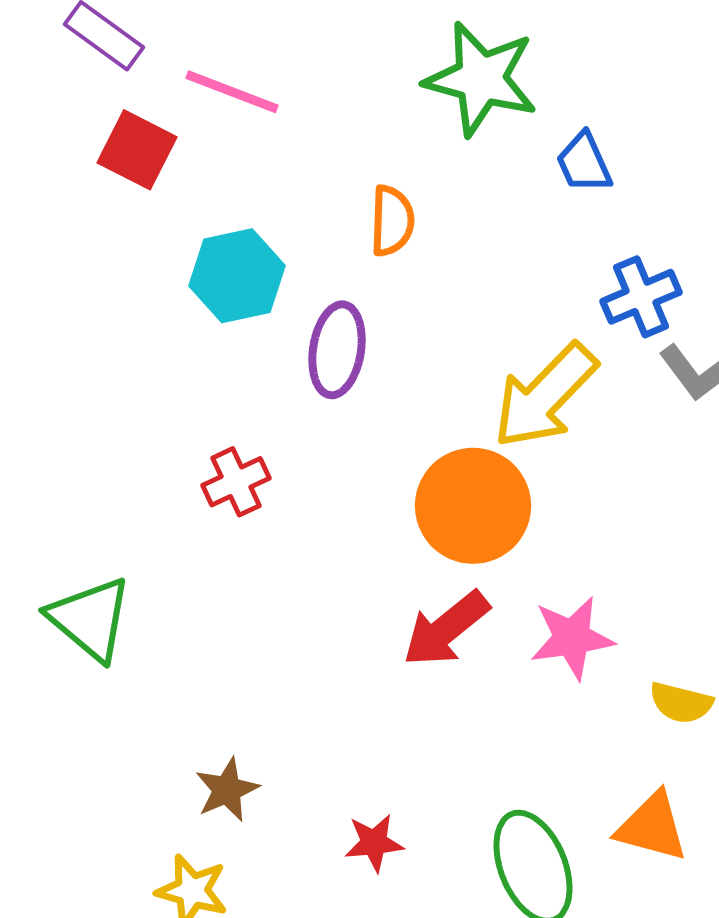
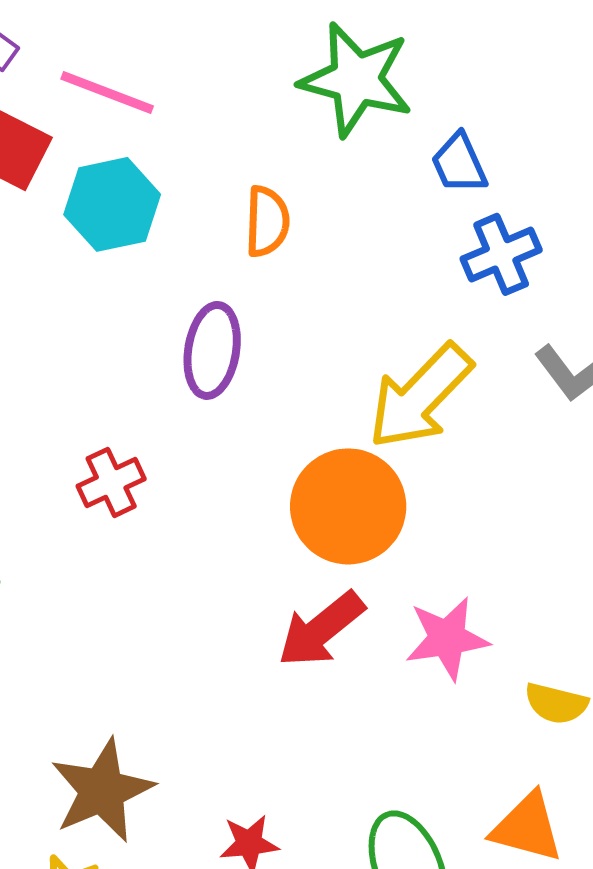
cyan hexagon: (237, 276) -> (112, 204), moved
blue cross: (641, 297) -> (501, 254), moved
brown star: (227, 790) -> (102, 790), size x1.6

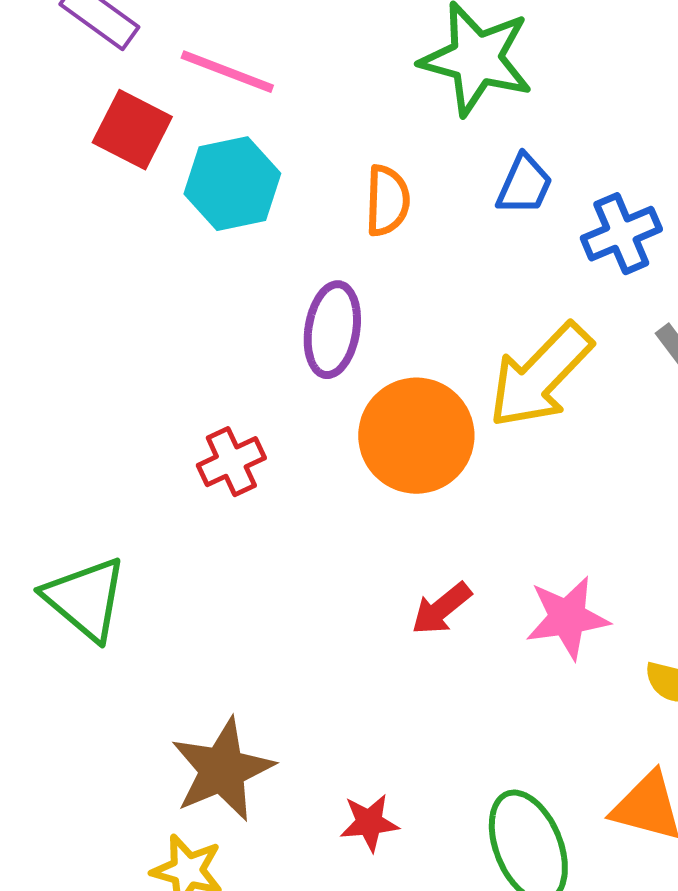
blue trapezoid: (459, 163) -> (524, 185), moved, turned -132
orange circle: (348, 506) -> (416, 436), moved
red arrow: (321, 629) -> (441, 609), size x0.7

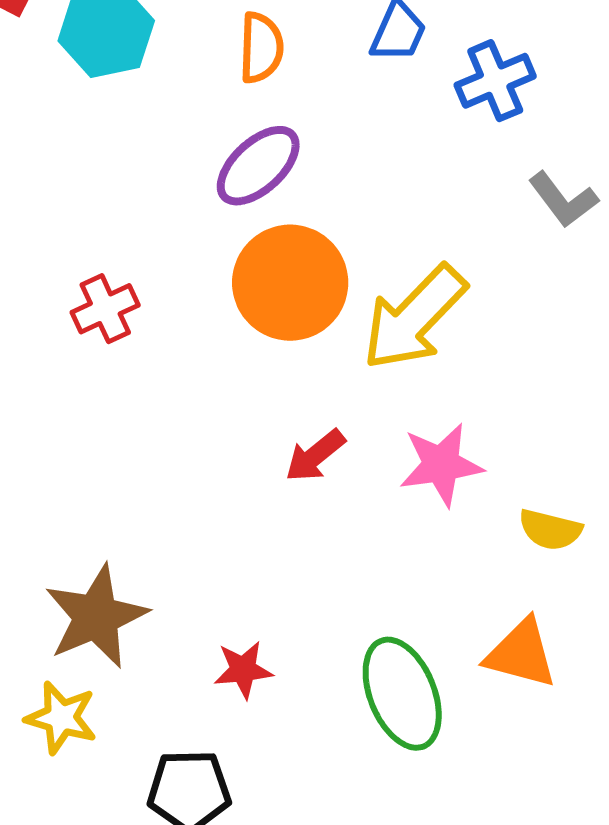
purple ellipse: (332, 330) -> (258, 166), moved, turned 38
yellow arrow: (540, 376) -> (414, 318), moved

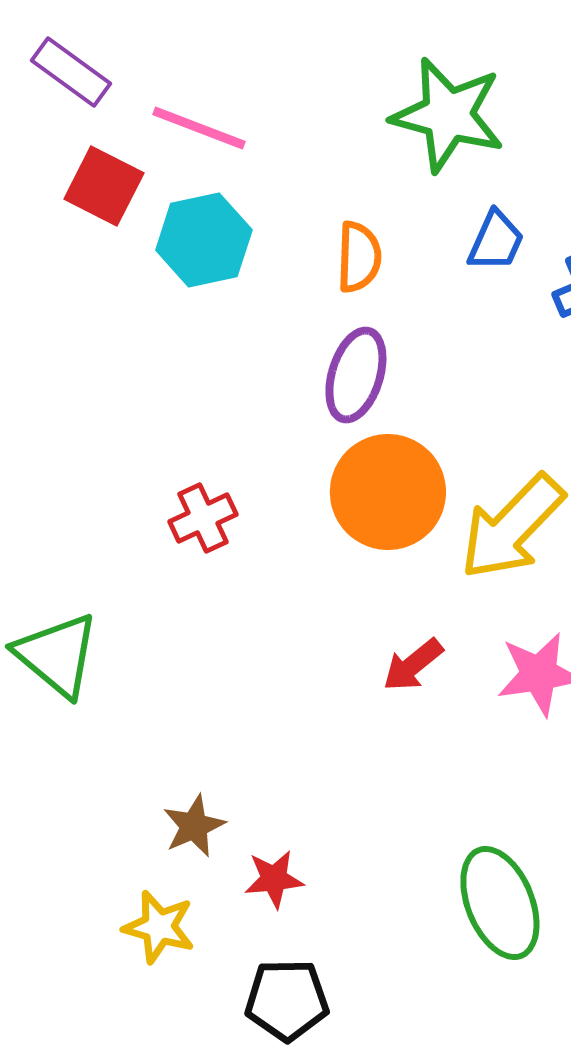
purple ellipse: (258, 166) -> (356, 375), turned -30
brown star: (96, 617) -> (194, 826), size x0.6
red star: (243, 670) -> (274, 879), moved

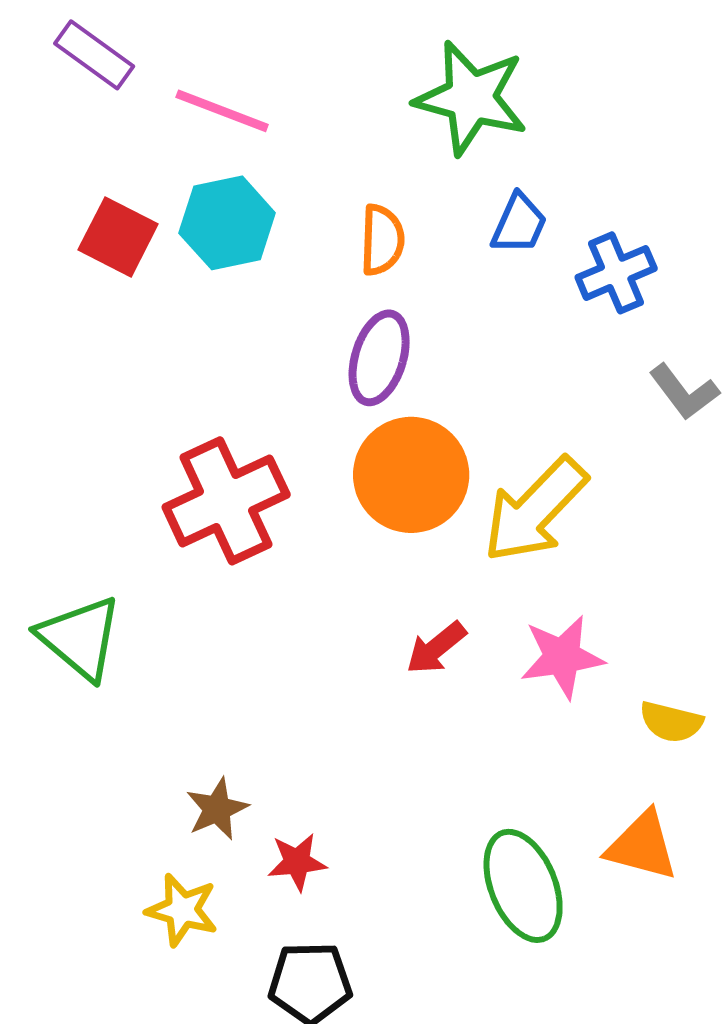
red square: (104, 186) -> (118, 237), moved
red cross: (203, 518) -> (226, 501), size x1.8

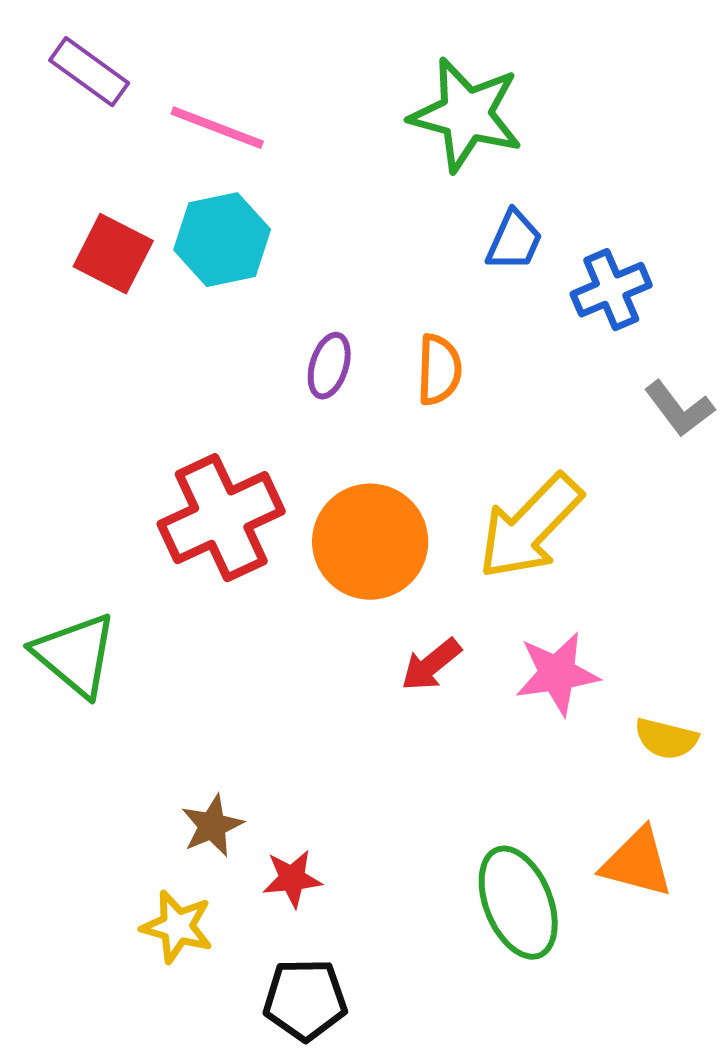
orange semicircle: (382, 240) -> (439, 370), moved
purple ellipse: (379, 358) -> (329, 366), moved, size x0.7
orange circle: (411, 475) -> (370, 542), moved

